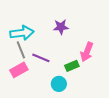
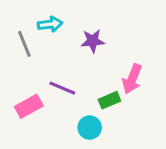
cyan arrow: (22, 33) -> (50, 24), moved, size x0.7
gray line: (21, 50) -> (24, 44), moved

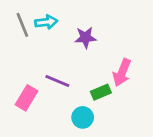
gray line: (24, 44) -> (22, 25), moved
pink rectangle: (29, 106) -> (27, 98), turned -30

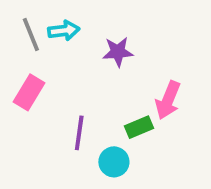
purple line: (57, 81) -> (79, 133), moved, turned 75
pink rectangle: (27, 98) -> (29, 92), moved

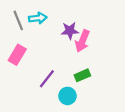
pink arrow: (168, 100) -> (82, 41), moved
purple line: (79, 133) -> (47, 79), turned 30

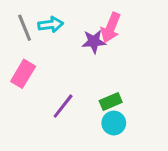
pink arrow: (82, 41) -> (111, 28), moved
cyan circle: (68, 96) -> (114, 123), moved

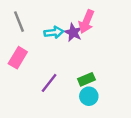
cyan arrow: (51, 25) -> (54, 32), moved
purple star: (94, 42) -> (73, 32), turned 30

